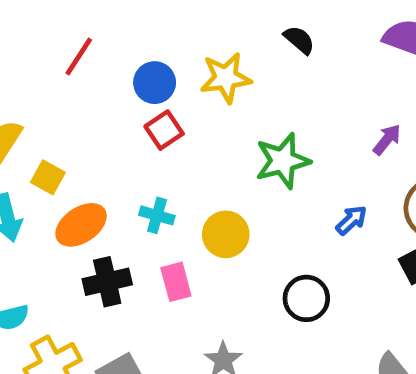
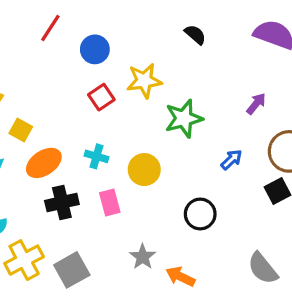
red line: (79, 57) -> (50, 28), moved
yellow star: (226, 78) -> (144, 81), moved
blue circle: (155, 83) -> (95, 49), moved

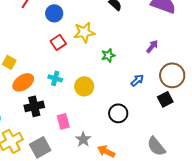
green star: (184, 119) -> (108, 55), size x0.6
pink rectangle: (110, 202) -> (63, 121), moved

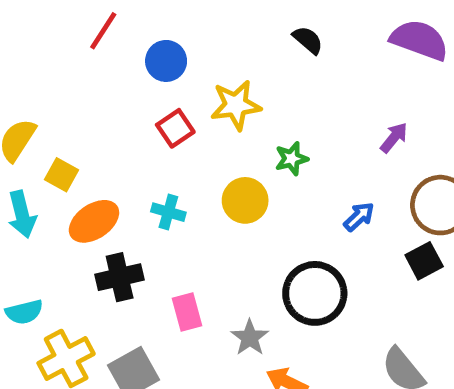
yellow circle: (84, 86) -> (245, 200), moved
black circle: (118, 113) -> (315, 293), size x1.4
gray star: (83, 139) -> (250, 338), moved

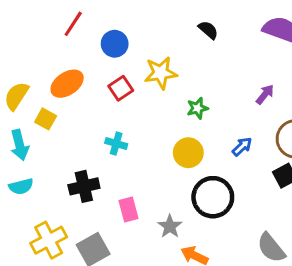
yellow circle: (245, 200) -> (188, 153), moved
orange ellipse: (94, 221) -> (67, 84), moved
cyan semicircle: (24, 312) -> (21, 186), moved

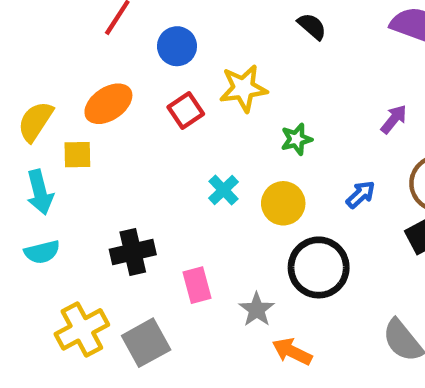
yellow square: (46, 119) -> (77, 155), turned -30
cyan cross: (116, 143) -> (223, 190), moved, turned 30

